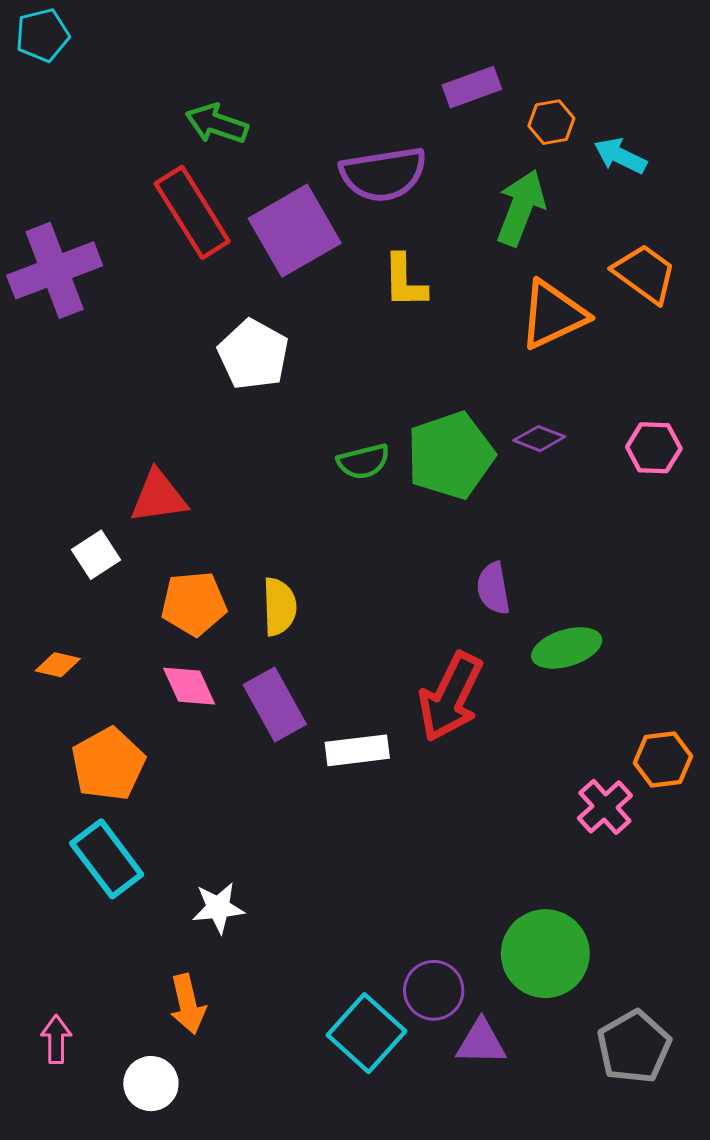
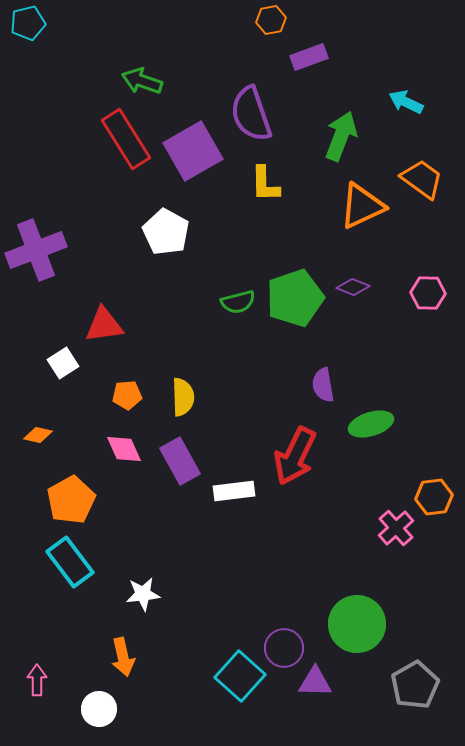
orange hexagon: (551, 122) -> (271, 20), moved
purple semicircle: (383, 174) -> (251, 114), turned 80
purple cross: (55, 270) -> (36, 250), moved
orange pentagon: (194, 604) -> (127, 395), size x0.7

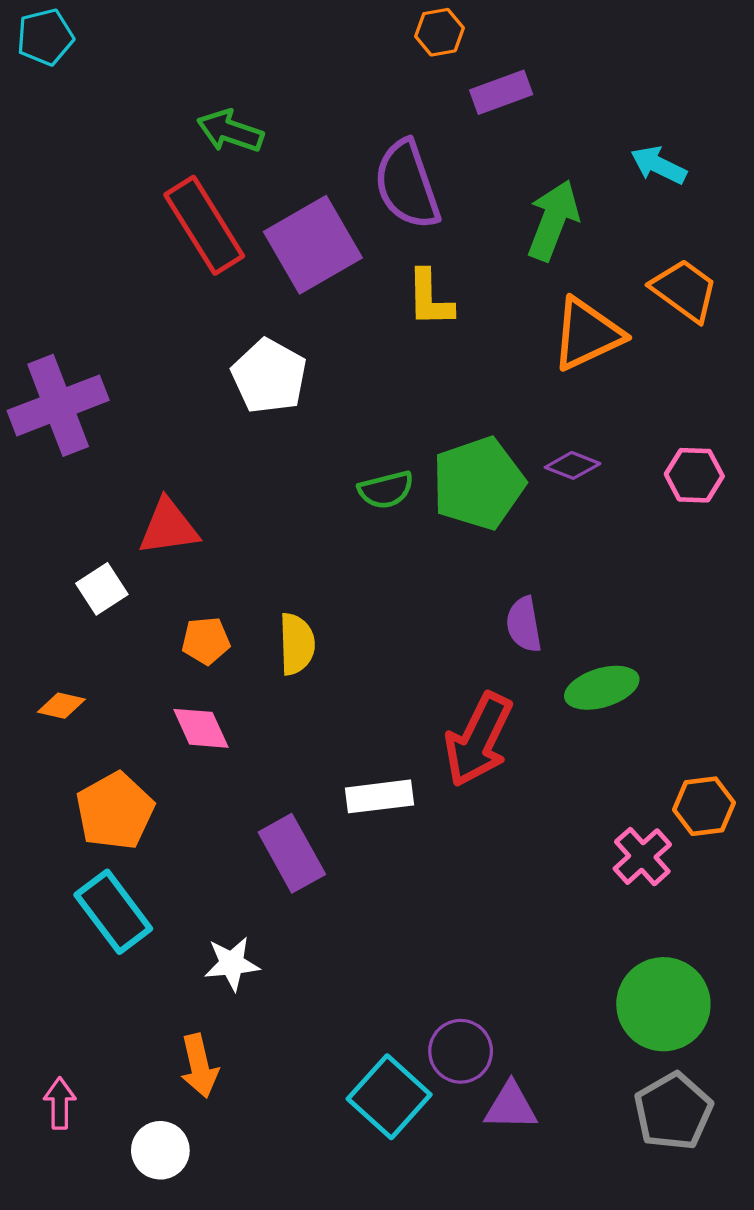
purple rectangle: (180, 461) -> (292, 853), moved
green circle: (357, 624) -> (663, 1004), moved

